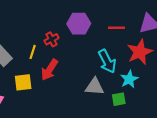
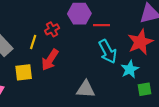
red line: (117, 28) -> (101, 25), moved
gray triangle: (95, 87) -> (86, 89), moved
green square: (119, 99) -> (145, 89), moved

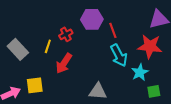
red line: (101, 25) -> (113, 30), turned 70
red star: (140, 42) -> (150, 46), turned 30
yellow square: (24, 72) -> (35, 85), moved

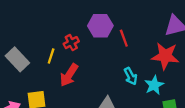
cyan arrow: (119, 55) -> (131, 76), moved, size x0.7

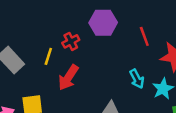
red line: (124, 38) -> (144, 36), moved

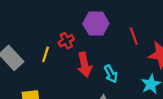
red arrow: (68, 78) -> (85, 65), moved, turned -45
cyan arrow: (137, 79) -> (111, 74), moved

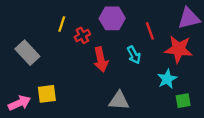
yellow line: (46, 54) -> (62, 24), moved
cyan arrow: (111, 74) -> (134, 55), moved

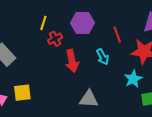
yellow line: (62, 24) -> (43, 23), moved

